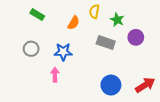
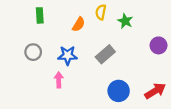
green rectangle: (37, 15) -> (40, 15), turned 56
purple circle: (136, 37) -> (159, 45), moved
gray rectangle: (106, 43) -> (105, 54), moved, turned -60

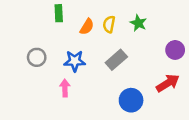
yellow semicircle: (101, 12) -> (109, 24), moved
green rectangle: (40, 15) -> (59, 13), moved
red arrow: (155, 91) -> (168, 83), moved

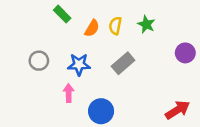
green rectangle: (59, 13) -> (62, 14), turned -42
red arrow: (168, 83) -> (178, 110), moved
blue circle: (131, 100) -> (101, 111), moved

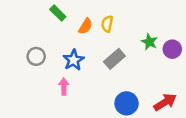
green star: (146, 24) -> (149, 42), moved
blue star: (79, 65) -> (73, 60), turned -30
blue circle: (101, 111) -> (127, 103), moved

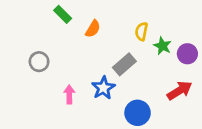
yellow semicircle: (107, 24) -> (141, 31), moved
blue star: (73, 60) -> (103, 88), moved
red arrow: (165, 102) -> (180, 91), moved

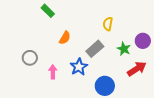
orange semicircle: (93, 29) -> (65, 38), moved
green star: (162, 46) -> (124, 49), moved
gray circle: (39, 62) -> (30, 58), moved

